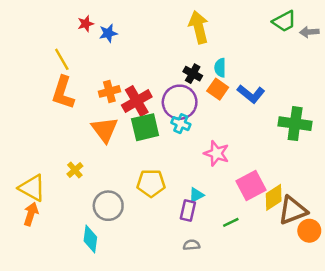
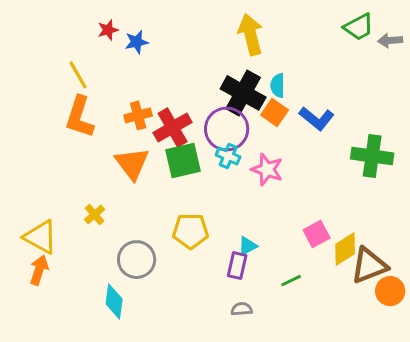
black cross: (193, 74) -> (243, 93), size x1.8
pink star: (216, 153) -> (267, 169), moved
pink square: (251, 185) -> (317, 234), size x0.7

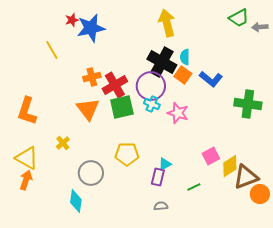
blue star: (137, 42) -> (91, 28), size x1.8
orange L-shape: (80, 117) -> (27, 111), moved

